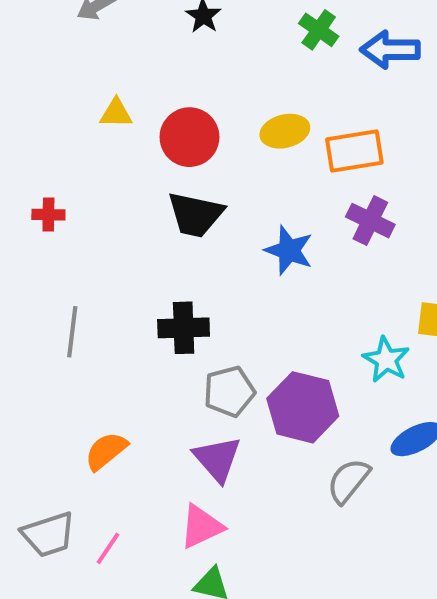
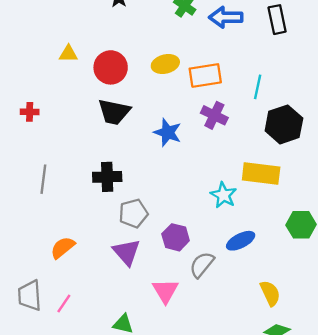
purple hexagon: (303, 407) -> (176, 237), moved, size x0.7
pink triangle: (201, 527) -> (165, 291), moved, turned -36
gray trapezoid: (48, 534) -> (30, 295), turned 104

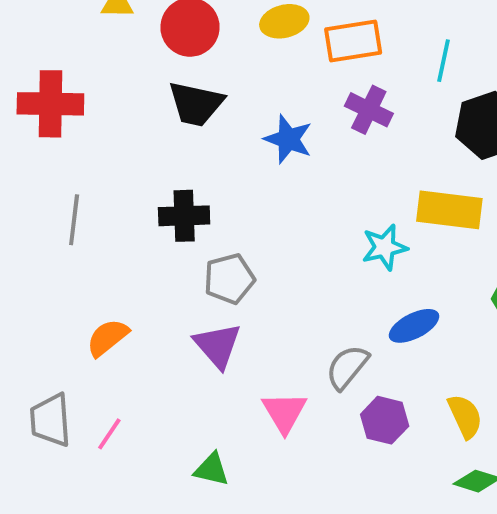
red cross: (30, 112) -> (50, 104), size x2.0
cyan star: (223, 195) -> (385, 247), turned 30
purple hexagon: (176, 237) -> (385, 420), moved

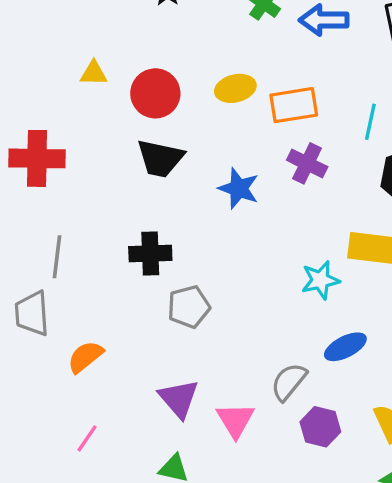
purple triangle: (218, 346) -> (179, 398), moved
gray trapezoid: (50, 420) -> (32, 313), moved

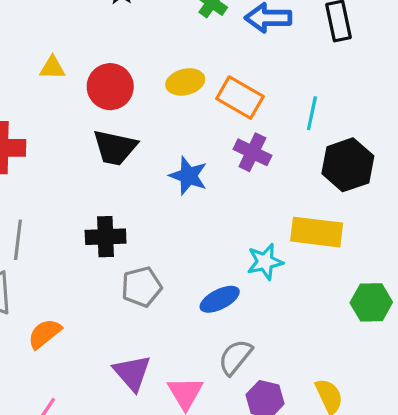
orange rectangle: (294, 105) -> (240, 98), turned 39
blue ellipse: (345, 347) -> (220, 299), moved

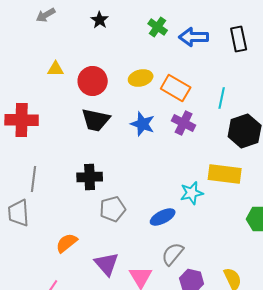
blue star: (188, 176) -> (143, 124), moved
orange semicircle: (45, 334) -> (67, 243), moved

